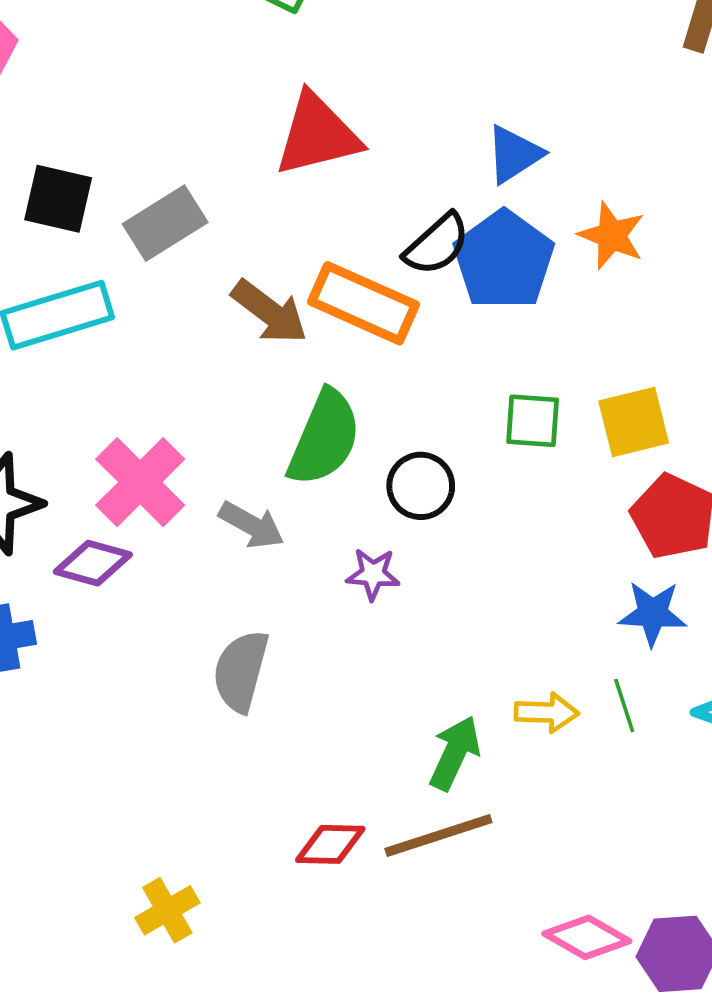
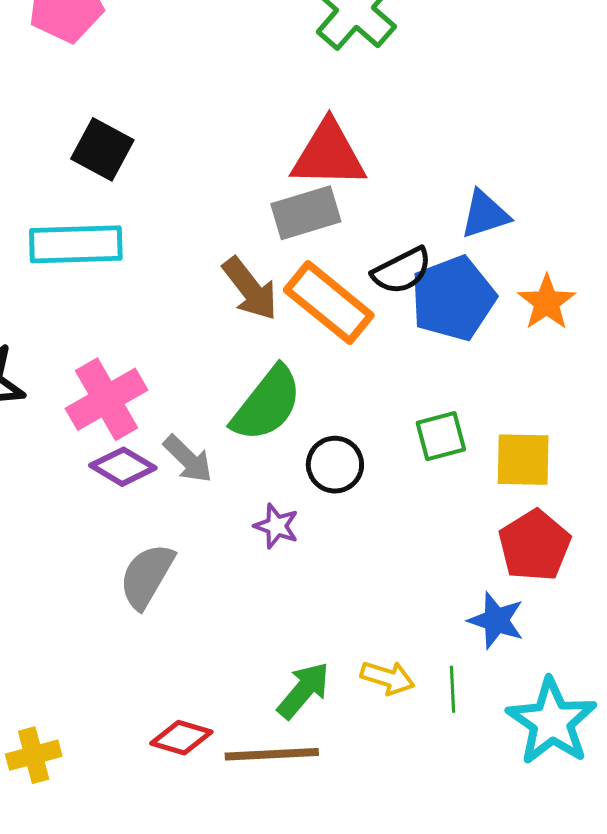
gray rectangle: (165, 223) -> (306, 213), moved
green square: (533, 421) -> (441, 436), turned -34
purple diamond: (93, 563) -> (123, 467), moved

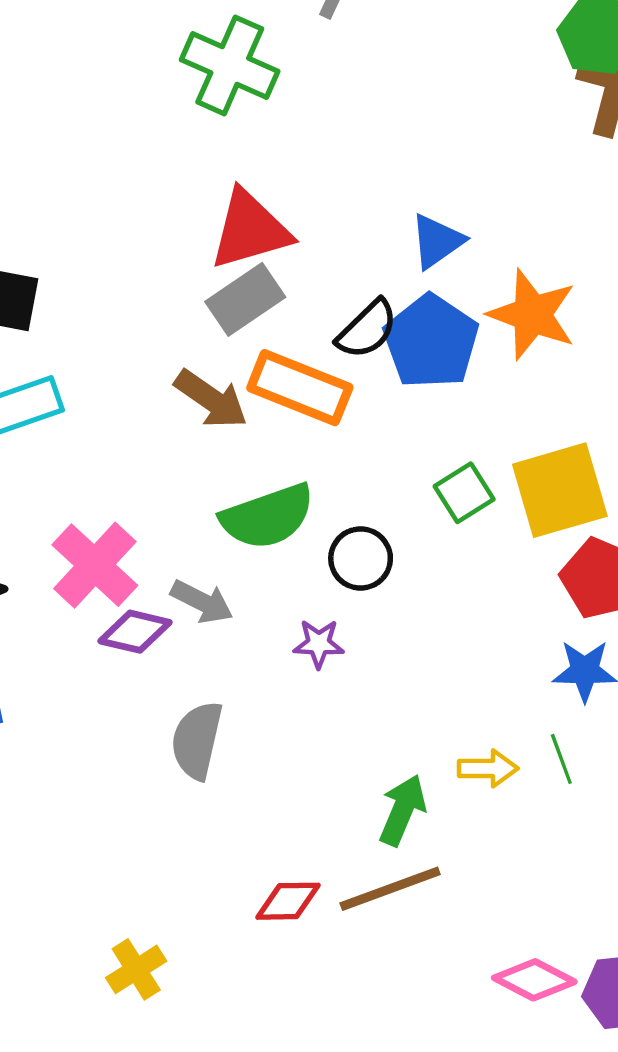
orange star: (547, 302) -> (532, 315), size x1.4
green semicircle: (267, 404) -> (268, 517), turned 50
yellow square: (523, 460) -> (560, 490), size x1.4

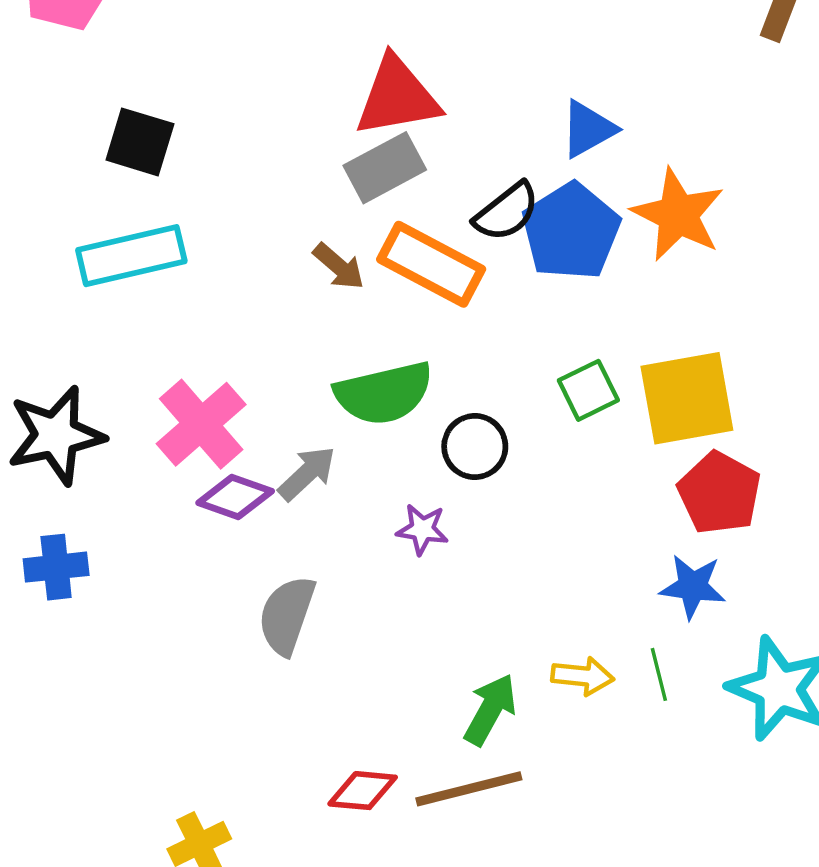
brown arrow: (211, 399) -> (339, 266), size x0.7
gray arrow: (202, 602) -> (307, 473), turned -76

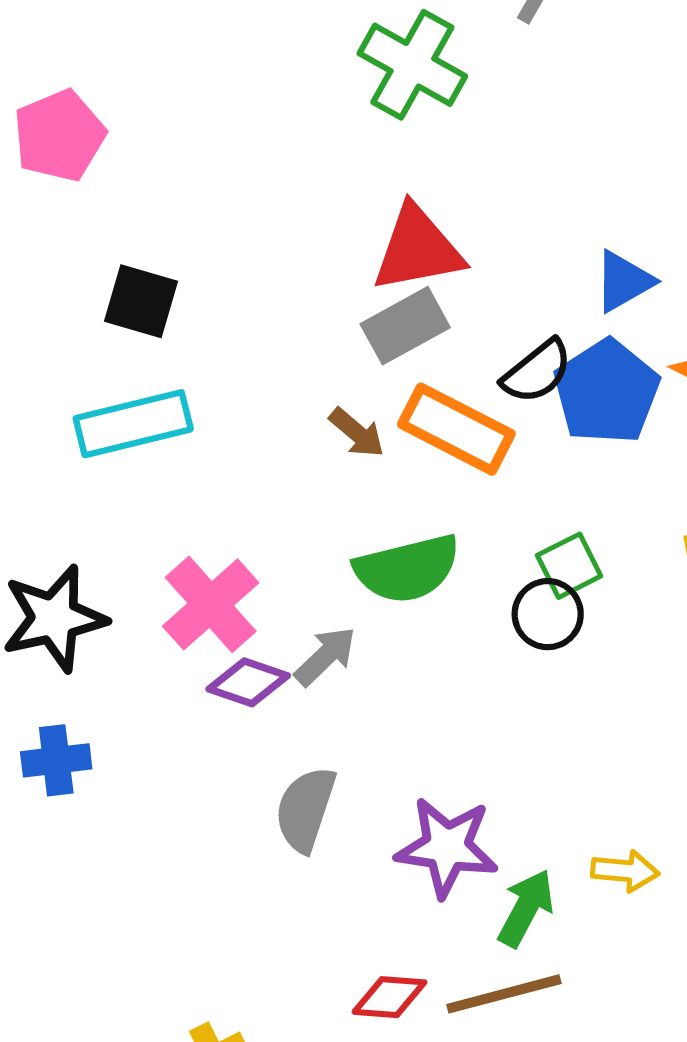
green square: (588, 390) -> (569, 566), moved
black circle: (475, 446) -> (548, 614), moved
purple star: (422, 529) -> (447, 847), moved, size x1.8

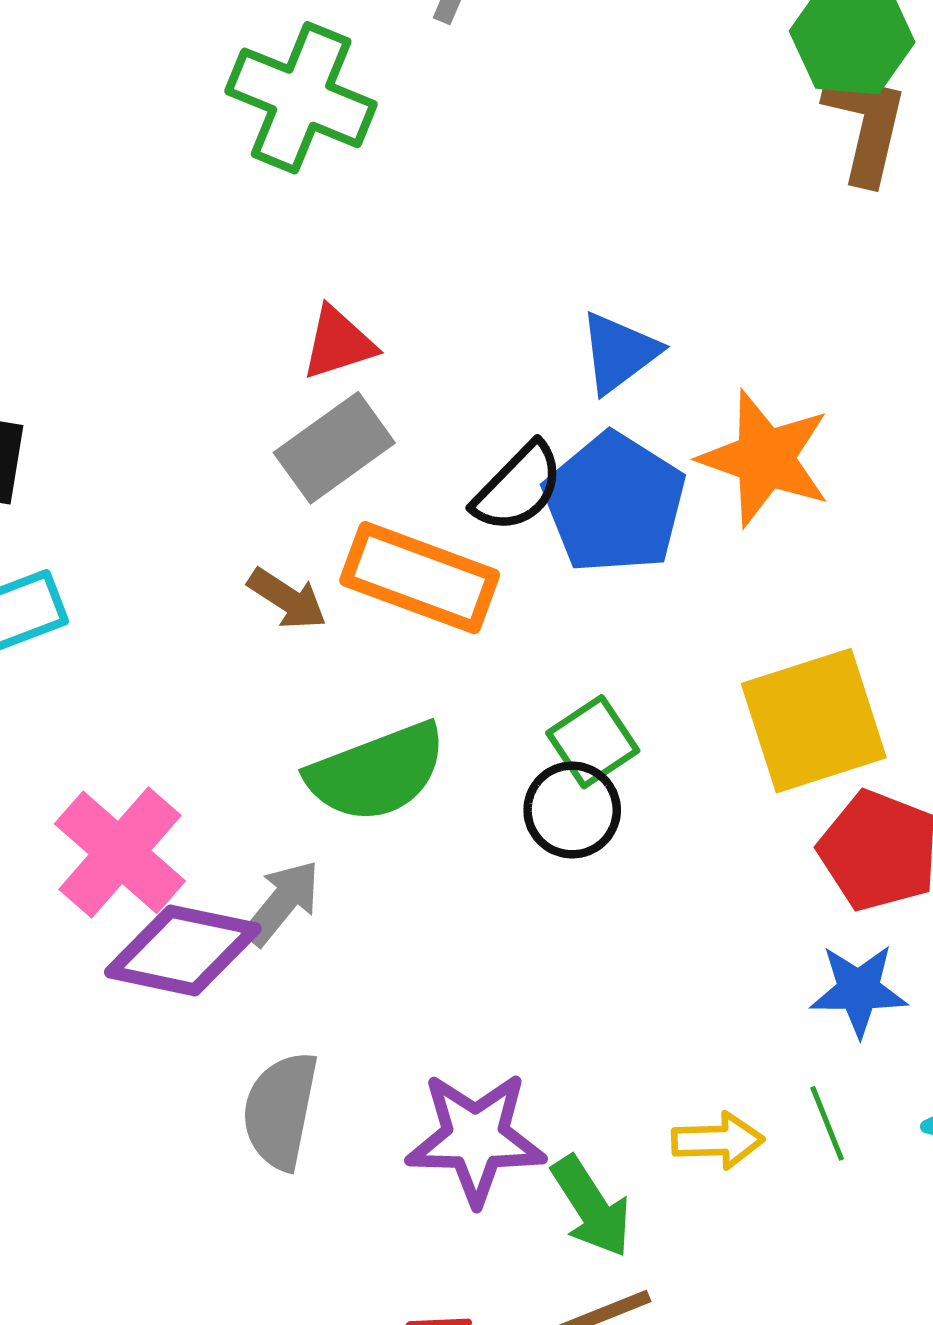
red triangle: (418, 249) -> (338, 343), size x0.6
purple diamond: (248, 682) -> (183, 950), size x1.4
green arrow: (526, 908) -> (591, 1207), turned 126

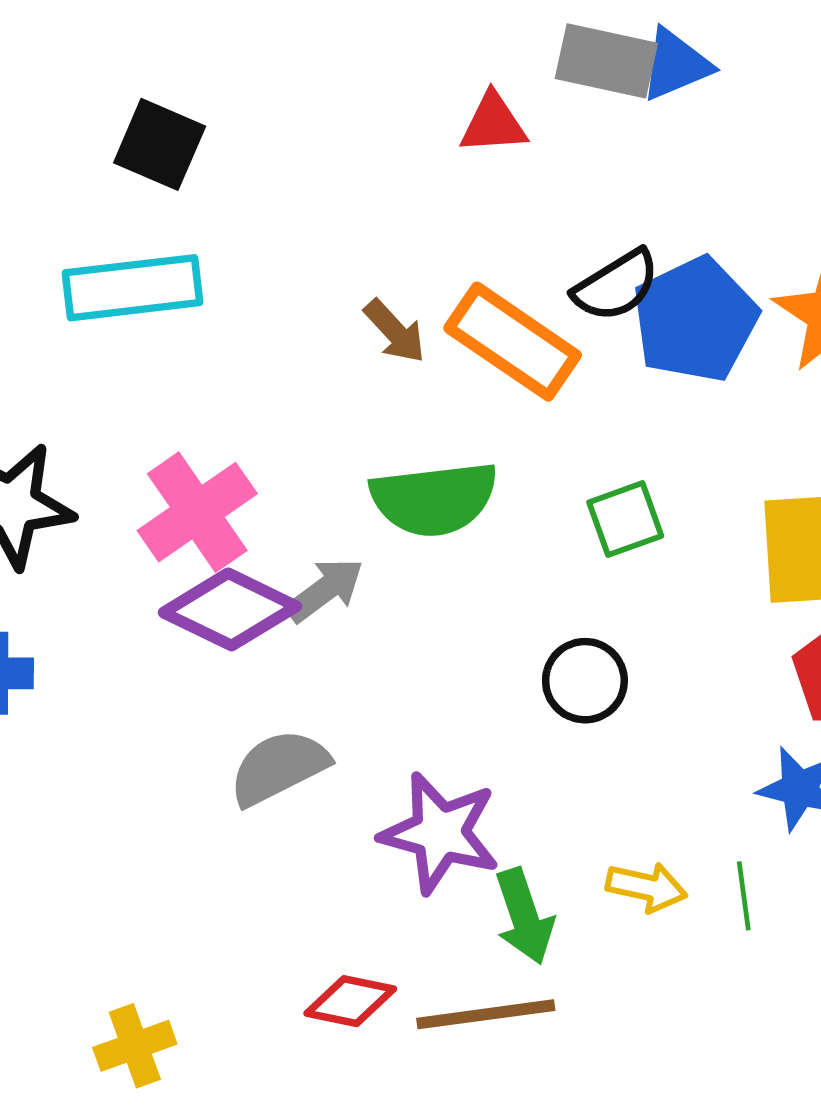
blue triangle: (619, 353) -> (676, 65), moved
gray rectangle: (334, 448) -> (606, 61), moved, turned 34
black circle: (572, 810) -> (585, 681), moved
gray semicircle: (280, 1111) -> (279, 767), turned 38

